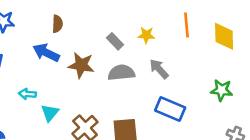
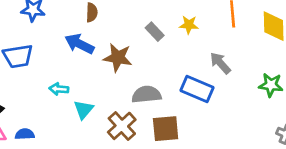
gray arrow: (159, 69) -> (220, 63), moved
gray semicircle: (121, 73) -> (146, 94), moved
blue rectangle: (170, 109) -> (197, 89), moved

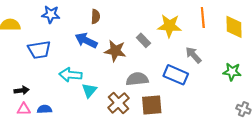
yellow star: (189, 25) -> (169, 26), size x1.6
gray rectangle: (155, 32) -> (143, 40), moved
cyan arrow: (59, 89) -> (71, 75), size x1.5

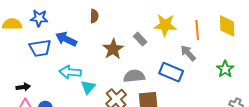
blue star: (51, 14) -> (39, 18), moved
orange line: (203, 18) -> (197, 30), moved
blue arrow: (86, 40) -> (66, 39), moved
brown star: (115, 51) -> (113, 49), turned 30
green star: (232, 72) -> (225, 69), turned 30

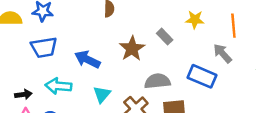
yellow star: (165, 25) -> (195, 20), size x0.7
blue arrow: (66, 39) -> (87, 59), moved
cyan arrow: (70, 72) -> (58, 86), moved

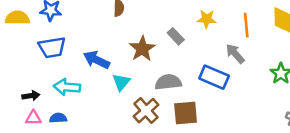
cyan triangle: (102, 94) -> (121, 82), moved

